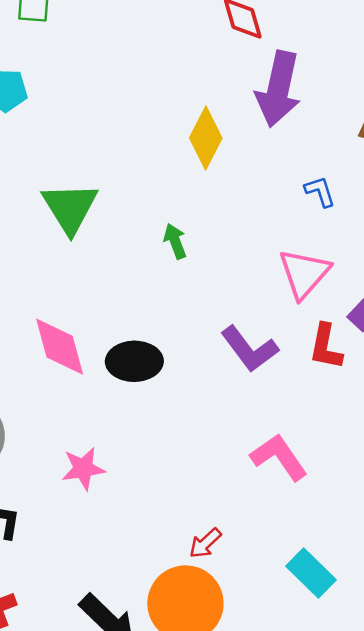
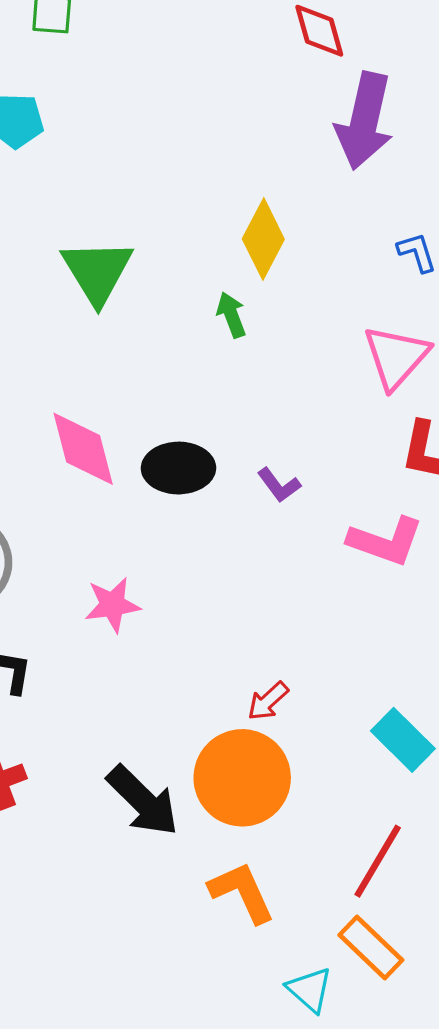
yellow diamond: (206, 138) -> (263, 239), moved
purple L-shape: (249, 349) -> (279, 485), moved, size x0.6
pink L-shape: (279, 457) -> (386, 541), moved, turned 144

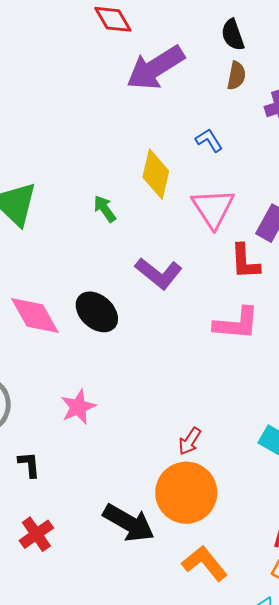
purple arrow: (364, 121) -> (155, 68), turned 60
yellow diamond: (263, 239) -> (156, 174), moved
black ellipse: (178, 468) -> (97, 312), turned 57
purple L-shape: (279, 485) -> (159, 273), moved, size x1.6

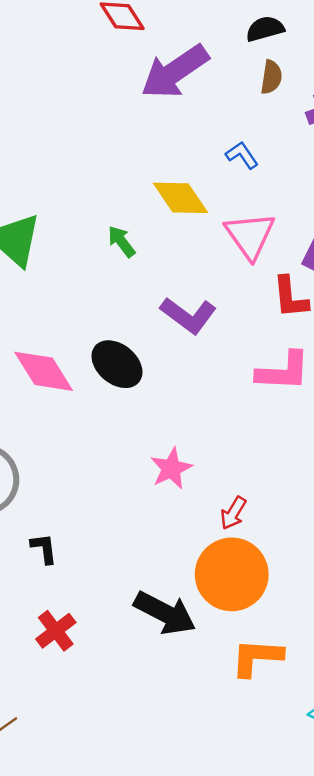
black semicircle: (233, 35) -> (265, 29), turned 96
yellow diamond: (156, 174) -> (180, 198), turned -45
pink star: (78, 407) -> (171, 468), moved
orange L-shape: (205, 563) -> (257, 657), turned -45

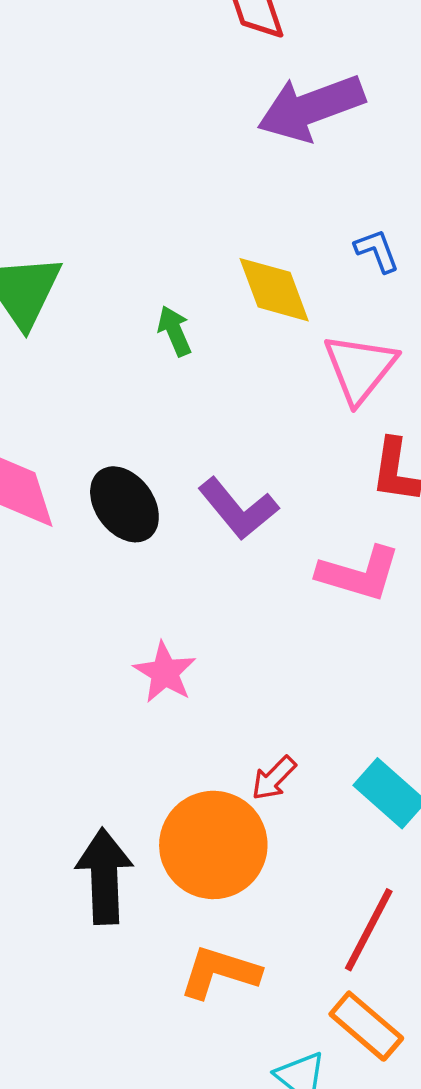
purple L-shape: (188, 315) -> (238, 509), moved
pink star: (171, 468) -> (165, 672), turned -30
red arrow: (233, 513) -> (274, 778), moved
black arrow: (165, 613) -> (104, 876), turned -134

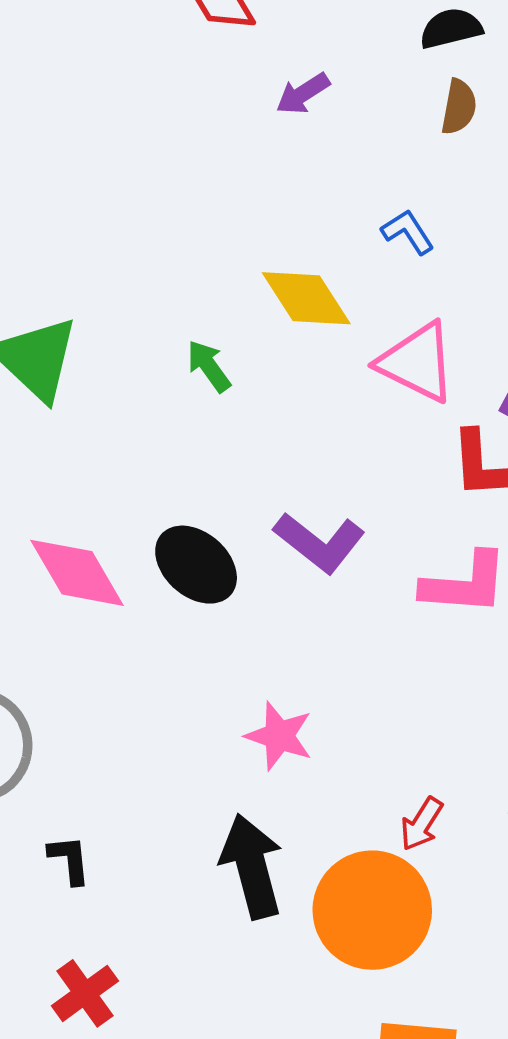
purple arrow: (311, 108) -> (303, 94), size x0.5
pink triangle: (360, 368) -> (417, 362), turned -30
black arrow: (104, 876) -> (252, 866), moved

